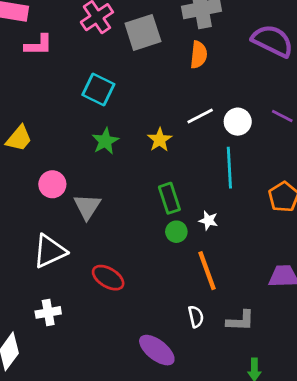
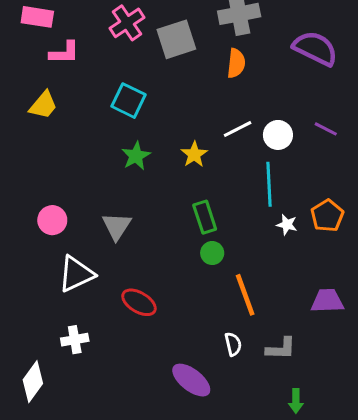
yellow trapezoid: (19, 138) -> (43, 105), moved
pink circle: (52, 184) -> (52, 220), moved
white star: (208, 221) -> (287, 225), moved

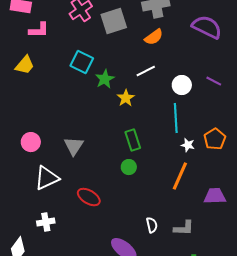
orange semicircle: (236, 63) -> (154, 37), turned 48
white line: (238, 129) -> (146, 71), moved
green star: (136, 156) -> (105, 79), moved
green circle: (212, 253) -> (129, 167), moved
orange line: (245, 295) -> (180, 176), moved, turned 44

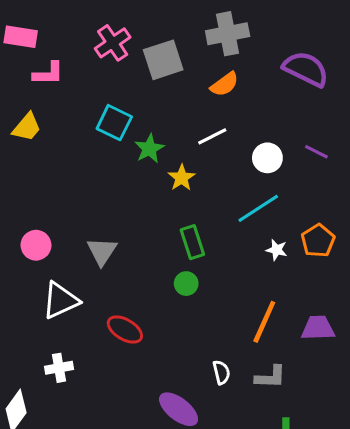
cyan line: (176, 118) -> (258, 208), turned 60
orange line: (180, 176) -> (264, 322), moved

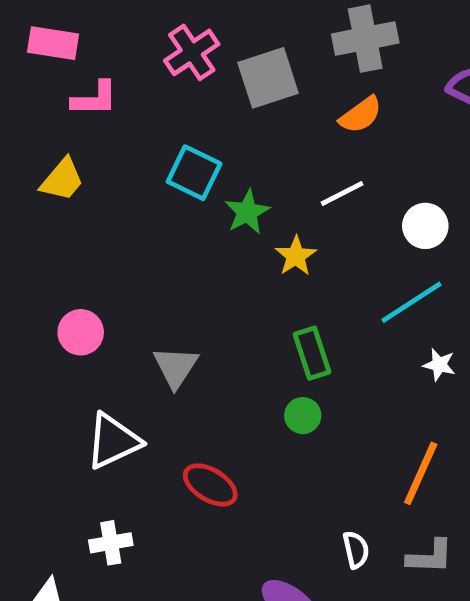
pink circle: (36, 245) -> (81, 332), moved

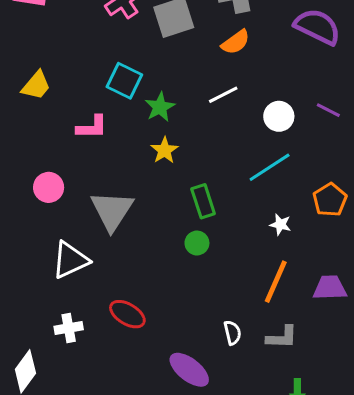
pink L-shape: (95, 99) -> (92, 127), moved
yellow star: (296, 256) -> (164, 150), moved
white star: (439, 365) -> (280, 224), moved
gray triangle: (176, 367) -> (112, 211), size x1.4
red ellipse: (210, 485) -> (127, 314), moved

